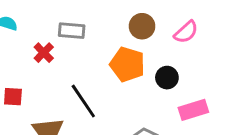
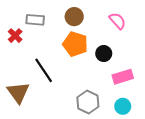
brown circle: (142, 26) -> (74, 17), moved
pink semicircle: (186, 32) -> (117, 21), turned -90

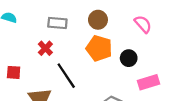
red cross: (15, 36) -> (45, 48), moved

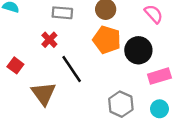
black circle: (129, 58) -> (138, 50), size x1.5
red square: (14, 72) -> (15, 65), turned 32

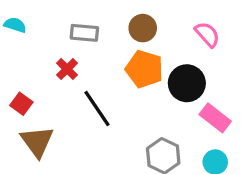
pink rectangle: (159, 76) -> (215, 118), turned 55
brown triangle: (44, 94) -> (37, 142), moved

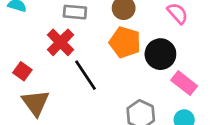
red cross: (67, 69) -> (60, 42), size x1.5

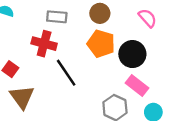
red cross: (60, 42) -> (44, 44), turned -30
pink rectangle: (184, 83) -> (137, 85), moved

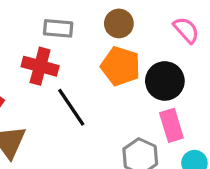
pink rectangle: (137, 85) -> (171, 125), turned 35

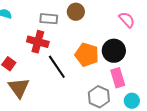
brown circle: (119, 23) -> (76, 12), moved
orange pentagon: (121, 66) -> (87, 55), moved

